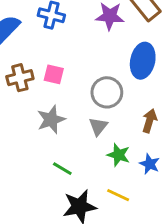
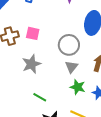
gray triangle: (98, 126) -> (71, 67), moved

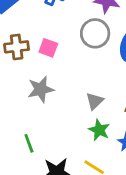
gray circle: (69, 45) -> (95, 33), moved
green line: (40, 97) -> (29, 143), moved, turned 32

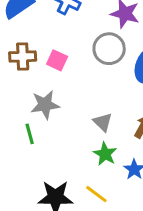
gray triangle: (95, 101) -> (103, 122), turned -36
green line: (29, 143) -> (30, 134), moved

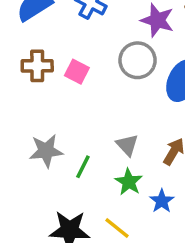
gray star: (45, 105) -> (46, 151), moved
green line: (30, 134) -> (83, 167), moved, turned 40

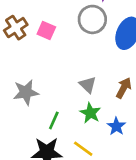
brown cross: (37, 66) -> (16, 28), turned -30
green line: (83, 167) -> (54, 120), moved

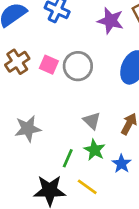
gray circle: (92, 19) -> (78, 66), moved
green line: (54, 120) -> (68, 158), moved

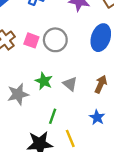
green star: (95, 150) -> (44, 81), moved
yellow line: (87, 187) -> (70, 138), turned 36

